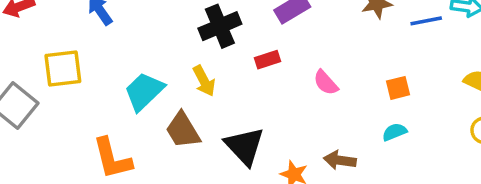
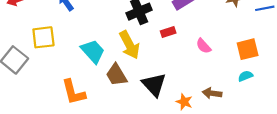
yellow arrow: (204, 81) -> (129, 45), size x1.5
orange square: (398, 88) -> (248, 49), size x1.5
cyan trapezoid: (144, 91) -> (93, 51), turned 92

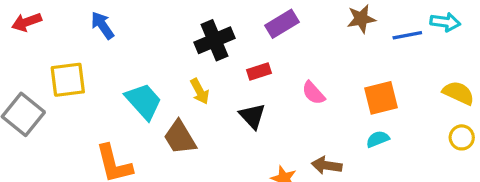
yellow arrow: (129, 45) -> (200, 91), size x0.6
black triangle: (154, 85) -> (252, 116), moved, size x0.7

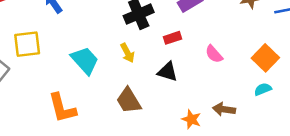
orange square: (381, 98) -> (265, 58), turned -32
black triangle: (252, 116) -> (168, 72), turned -30
brown trapezoid: (180, 137) -> (129, 101), moved

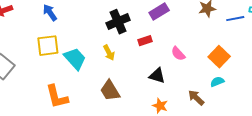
yellow square: (27, 44) -> (48, 46), moved
black triangle: (168, 72) -> (157, 76), moved
brown arrow: (224, 109) -> (196, 98), moved, turned 36

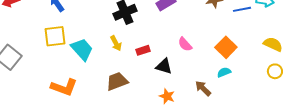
red rectangle: (145, 41) -> (143, 50), moved
brown trapezoid: (110, 91) -> (117, 81), turned 100
orange L-shape: (57, 97) -> (64, 87), turned -56

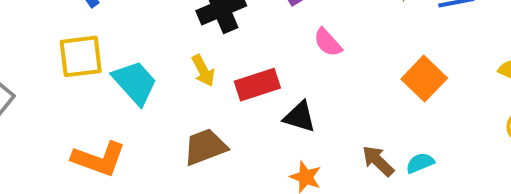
pink semicircle: (185, 44) -> (328, 42), moved
red rectangle: (143, 50) -> (257, 85), size x1.5
cyan semicircle: (224, 72) -> (420, 163), moved

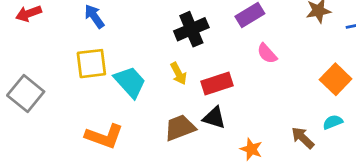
black triangle: (300, 117) -> (214, 118), moved
cyan semicircle: (420, 163) -> (333, 122), moved

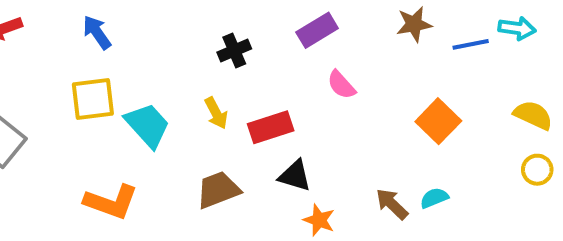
black cross: (191, 29) -> (234, 50), size x0.7
black triangle: (214, 118) -> (295, 176), moved
cyan semicircle: (333, 122) -> (434, 198), moved

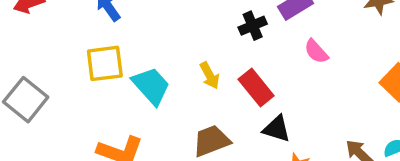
black cross: (234, 50) -> (253, 26), moved
red rectangle: (271, 127) -> (256, 88), turned 69

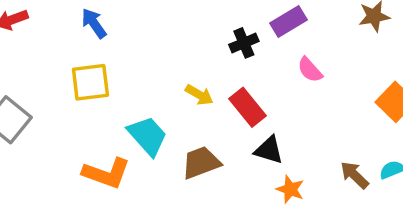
yellow arrow: (210, 75) -> (199, 95), turned -32
cyan trapezoid: (151, 86) -> (147, 136), moved

